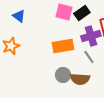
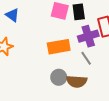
black rectangle: (82, 13) -> (79, 12), turned -63

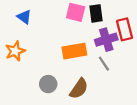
gray circle: (59, 77) -> (48, 84), moved
brown semicircle: (77, 81) -> (79, 89), moved, turned -60

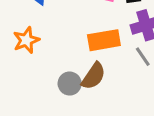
brown semicircle: (79, 89) -> (94, 76), moved

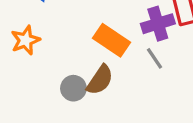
orange rectangle: (104, 40) -> (112, 40), turned 44

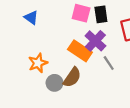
purple cross: (158, 24) -> (95, 41), moved, turned -30
orange star: (25, 40) -> (38, 63), moved

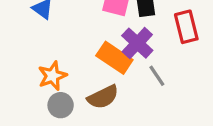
brown semicircle: (72, 77) -> (103, 97), turned 30
gray circle: (55, 83) -> (61, 105), moved

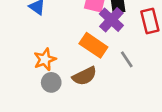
purple cross: (137, 43) -> (111, 20), moved

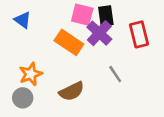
orange rectangle: (93, 45) -> (69, 42), moved
gray circle: (51, 82) -> (23, 98), moved

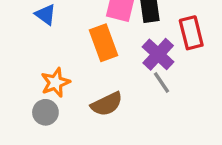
purple cross: (99, 33) -> (158, 54), moved
orange rectangle: (69, 42) -> (103, 43), turned 36

